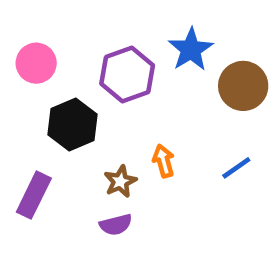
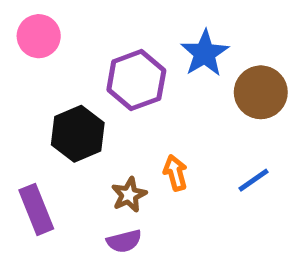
pink circle: (36, 63) -> (39, 36), moved
purple rectangle: (34, 195) -> (36, 209), turned -48

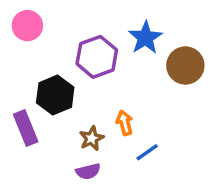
blue line: (253, 180) -> (147, 152), moved
purple rectangle: (36, 209) -> (26, 128), moved

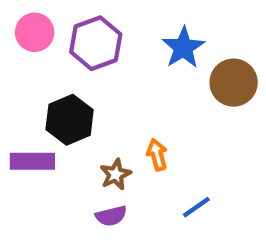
purple hexagon: (97, 57) -> (96, 43), moved
purple rectangle: (26, 128) -> (32, 161), turned -68
blue line: (147, 152) -> (196, 207), moved

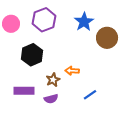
pink circle: (35, 32) -> (11, 24), moved
orange arrow: (157, 155) -> (72, 71), turned -72
purple rectangle: (32, 161) -> (24, 91), moved

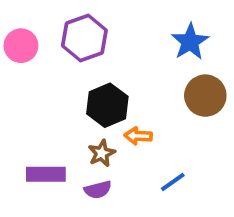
blue star: (84, 22) -> (190, 42), moved
brown circle: (107, 38) -> (205, 96), moved
black hexagon: (32, 55) -> (107, 105), moved

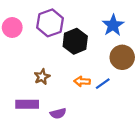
black hexagon: (107, 105) -> (75, 41), moved
brown star: (102, 153) -> (42, 77), moved
blue line: (173, 182) -> (103, 84), moved

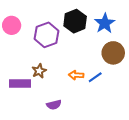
purple hexagon: (50, 23) -> (47, 35), moved
black hexagon: (75, 41) -> (75, 21), moved
purple rectangle: (27, 104) -> (20, 84), moved

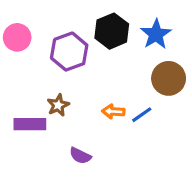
purple semicircle: (54, 105) -> (80, 156), turned 40

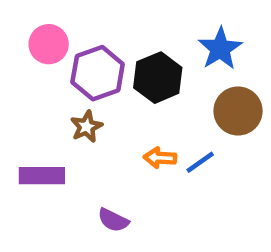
black hexagon: (112, 31) -> (158, 78), moved
pink circle: (17, 37) -> (49, 44), moved
brown star: (58, 105) -> (86, 127), moved

